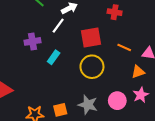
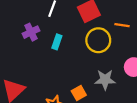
orange line: (124, 47) -> (122, 25), moved

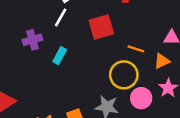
yellow circle: (98, 40) -> (124, 75), moved

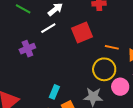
white line: (61, 17) -> (48, 28), turned 35
cyan rectangle: (60, 56) -> (54, 92), moved

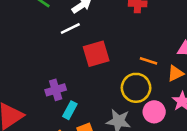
red square: (82, 33) -> (96, 54), moved
purple cross: (27, 49) -> (56, 90), moved

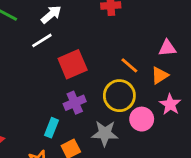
orange line: (148, 61) -> (129, 65), turned 30
purple cross: (56, 90) -> (75, 103), moved

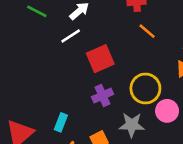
orange line: (129, 65) -> (147, 31), moved
cyan rectangle: (52, 128) -> (61, 122), moved

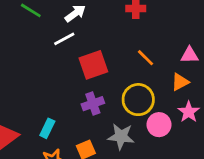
orange line: (147, 31) -> (145, 58), moved

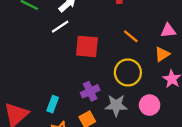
red square: (93, 65) -> (87, 46), turned 30
purple cross: (93, 104) -> (90, 91), moved
pink circle: (159, 125) -> (150, 105), moved

